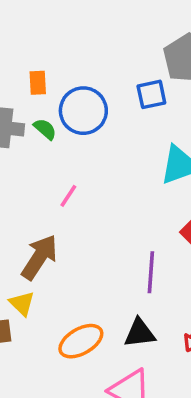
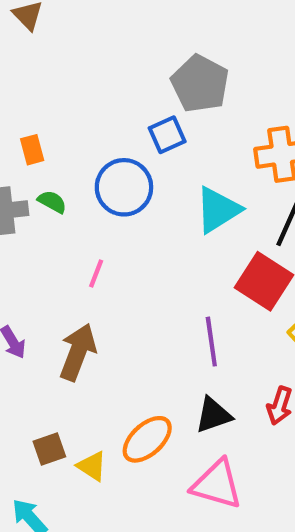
blue circle: (83, 111) -> (124, 187), moved
yellow triangle: (22, 303) -> (92, 466), moved

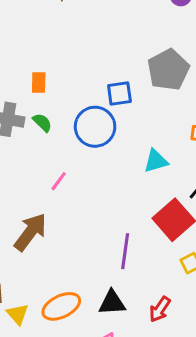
blue square: (167, 135) -> (119, 94), moved
cyan triangle: (218, 210) -> (156, 161), size x0.7

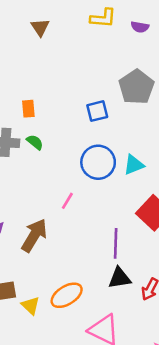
blue circle: (95, 127) -> (98, 162), moved
pink line: (59, 181) -> (67, 201), moved
black triangle: (112, 303) -> (120, 278), moved

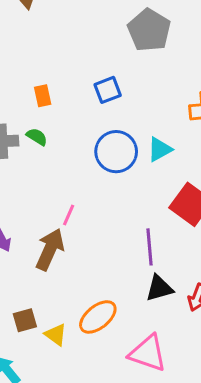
gray pentagon: (136, 87) -> (149, 30), moved
orange rectangle: (28, 109) -> (43, 96), moved
pink line: (67, 201) -> (69, 215), moved

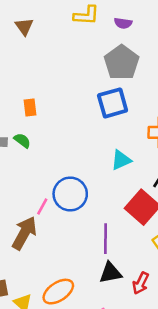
blue square: (108, 90) -> (113, 103), moved, size x1.4
blue circle: (116, 152) -> (70, 194), moved

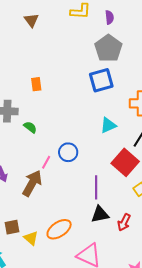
purple semicircle: (123, 23) -> (109, 17), turned -104
green semicircle: (22, 141) -> (30, 127), moved
blue circle: (70, 194) -> (68, 152), size x0.7

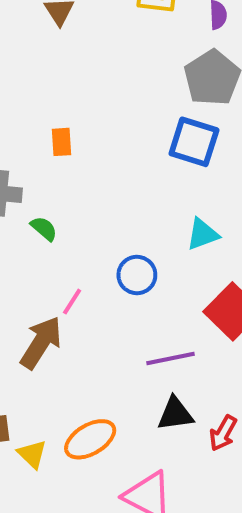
blue square: (101, 80) -> (194, 142), turned 30
blue circle: (68, 152) -> (137, 275), moved
purple line: (96, 187) -> (171, 359), turned 75

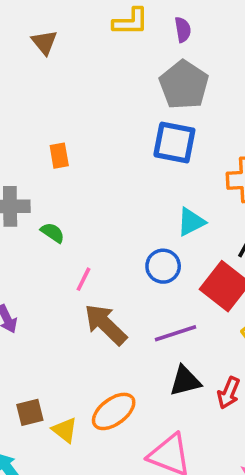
blue circle: (137, 275) -> (163, 266), moved
pink line: (72, 302) -> (84, 279), moved
brown arrow: (41, 343) -> (105, 324), moved, turned -72

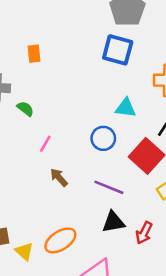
cyan triangle: (191, 222) -> (126, 108), turned 30
brown arrow: (105, 324) -> (59, 177), size x0.6
purple line: (176, 333) -> (109, 187), turned 36

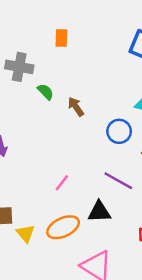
pink line: (45, 144) -> (62, 183), moved
brown arrow: (59, 177) -> (76, 107), moved
black triangle: (113, 222) -> (99, 212), moved

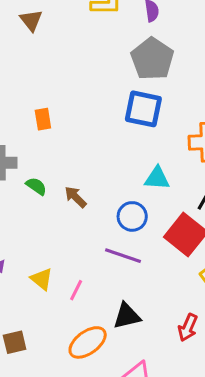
purple line: (118, 181) -> (123, 256), moved
yellow triangle: (26, 233) -> (42, 279), moved

